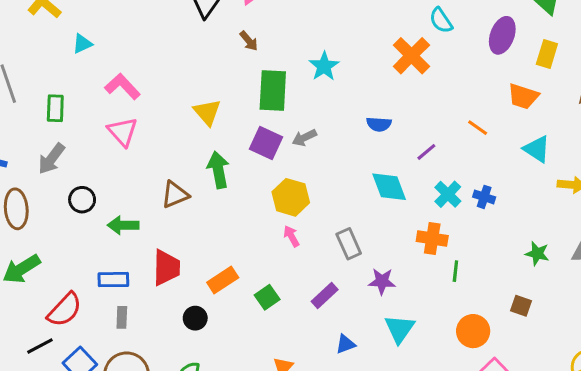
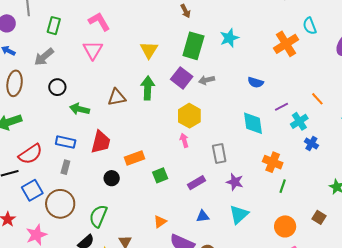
cyan cross: (448, 194) -> (299, 121), moved

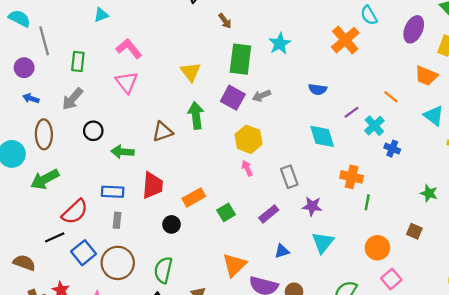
orange triangle: (160, 222) -> (234, 265), size x1.6

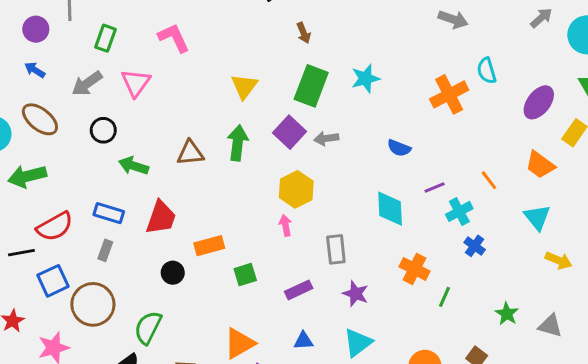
pink triangle: (127, 82) -> (136, 83), moved
brown ellipse: (44, 134) -> (40, 119), turned -64
green line: (367, 202) -> (445, 297), moved

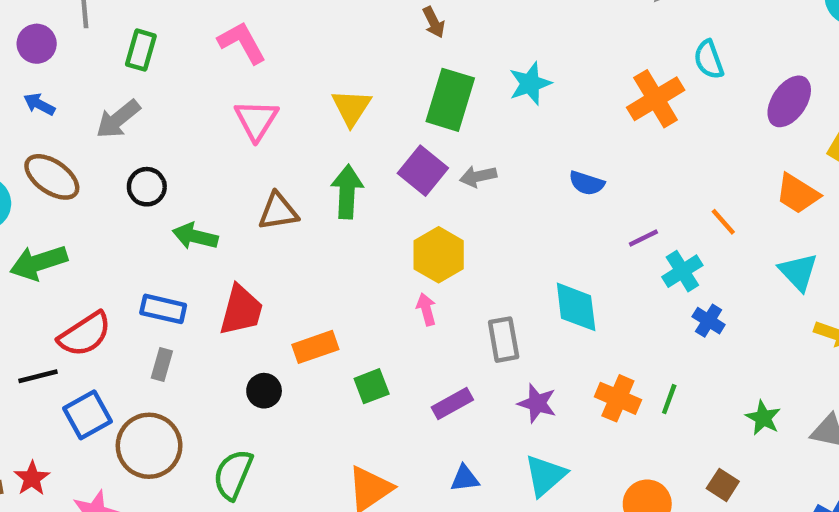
pink triangle: (136, 83) -> (256, 120), moved
cyan diamond: (390, 209) -> (576, 307), moved
orange cross: (414, 269) -> (618, 398), moved

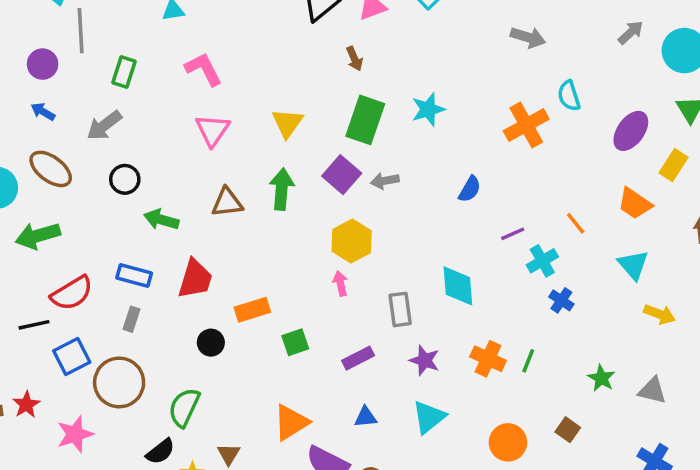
blue semicircle: (587, 183) -> (470, 189), turned -80

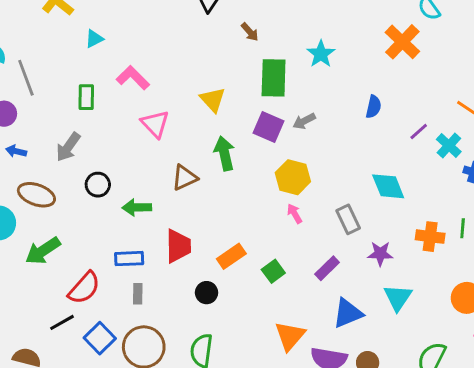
green rectangle: (124, 72) -> (86, 97), moved
blue triangle: (366, 417) -> (348, 313), size x1.6

